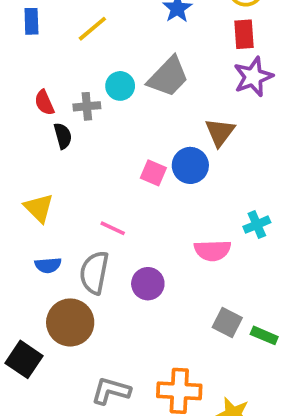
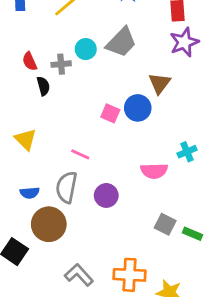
blue semicircle: (48, 265) -> (30, 193), moved
gray L-shape: (111, 391) -> (79, 275), turned 32

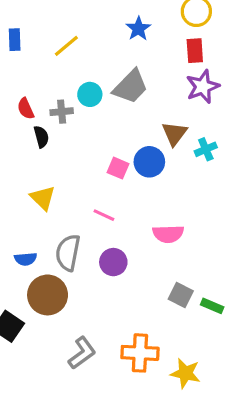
yellow triangle: (26, 139) -> (43, 198), moved
cyan cross: (187, 152) -> (206, 149), moved
pink line: (80, 154) -> (104, 215), moved
gray L-shape: (79, 275) -> (82, 353), turned 96

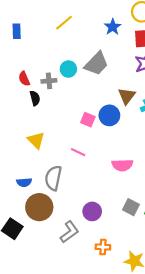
blue star: (138, 29) -> (113, 27), moved
yellow line: (66, 46) -> (64, 23), moved
purple circle: (113, 262) -> (92, 211), moved
gray L-shape: (82, 353) -> (69, 232), moved
orange cross: (140, 353) -> (103, 247), size x0.6

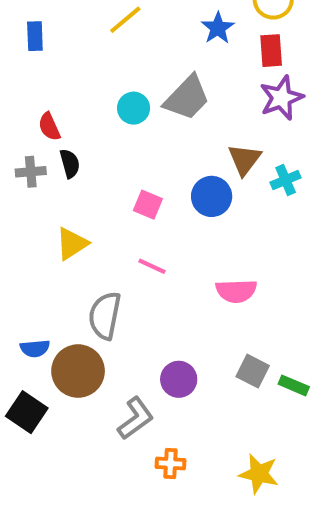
gray cross: (49, 81) -> (31, 172), moved
pink square: (88, 120) -> (148, 205), moved
yellow triangle: (36, 140) -> (72, 244), turned 42
blue semicircle: (24, 182) -> (35, 348), moved
orange cross: (103, 247) -> (170, 463), moved

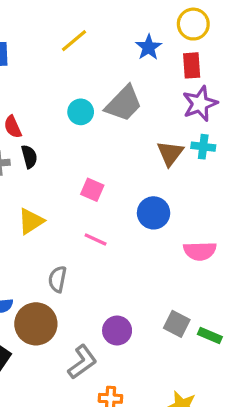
cyan cross: (286, 180) -> (203, 147), moved, turned 30
blue circle: (212, 196) -> (154, 213), moved
pink semicircle: (236, 291) -> (200, 251), moved
gray semicircle: (105, 316) -> (57, 279), size x0.7

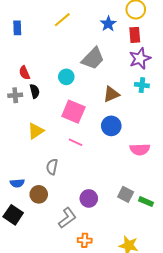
cyan circle: (81, 112) -> (66, 77), moved
brown triangle: (170, 153) -> (111, 94), moved, turned 30
pink square: (92, 190) -> (73, 112), size x1.6
brown circle: (36, 324) -> (39, 194), size x0.7

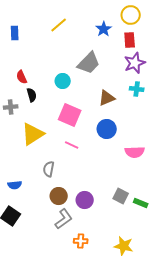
gray cross: (15, 95) -> (11, 107), moved
yellow triangle: (36, 131) -> (33, 134), size x1.4
brown circle: (39, 194) -> (59, 196), moved

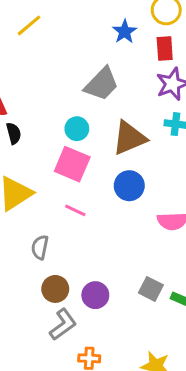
yellow line: (59, 25) -> (29, 25), moved
cyan circle: (63, 81) -> (77, 129), moved
brown triangle: (107, 98) -> (129, 138), size x1.4

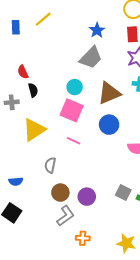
blue star: (125, 32) -> (97, 30), moved

